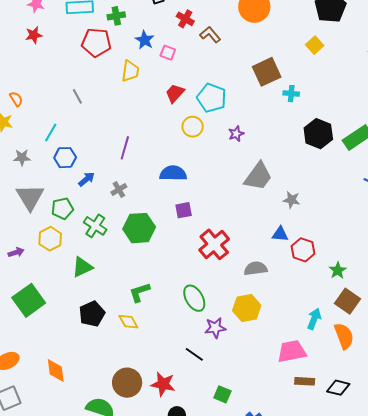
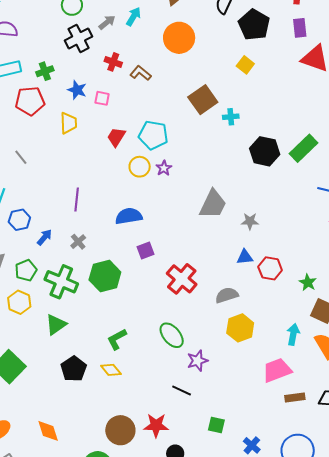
purple star: (236, 134) -> (164, 168), moved
green cross: (95, 226) -> (61, 282), size x1.4
yellow hexagon: (247, 308) -> (240, 328), moved

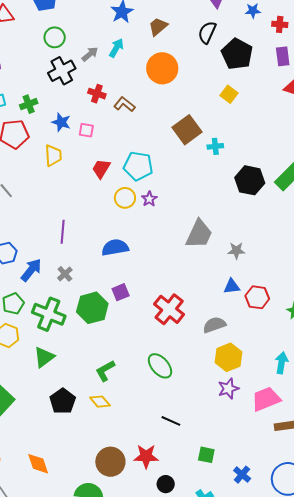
blue arrow: (44, 237) -> (31, 270), size x1.4
purple square: (145, 251) -> (121, 292), moved
purple star: (197, 361) -> (228, 389), moved

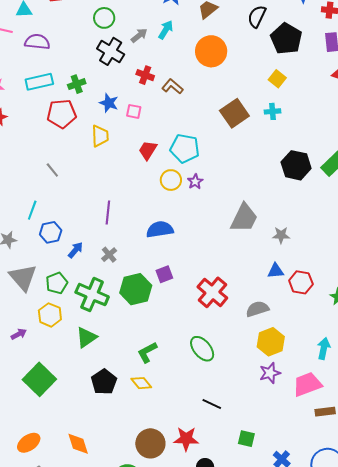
black cross: (62, 71) -> (111, 51), turned -32
cyan cross: (215, 146) -> (272, 111), moved
blue arrow: (31, 270) -> (75, 250), size x0.7

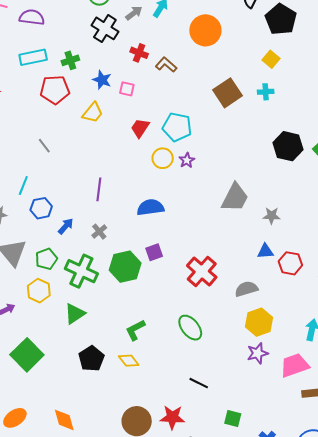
yellow trapezoid: (100, 136) -> (93, 113), turned 40

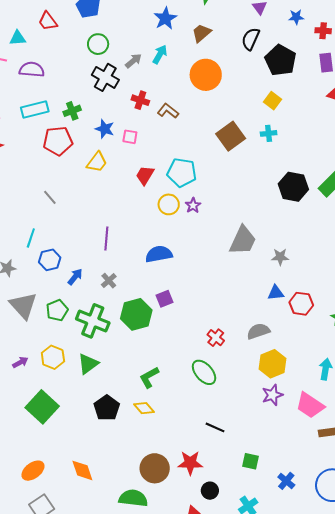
red cross: (202, 271) -> (216, 338), moved, size x0.6
yellow hexagon: (39, 291) -> (53, 357), moved
pink trapezoid: (295, 365) -> (310, 405), turned -124

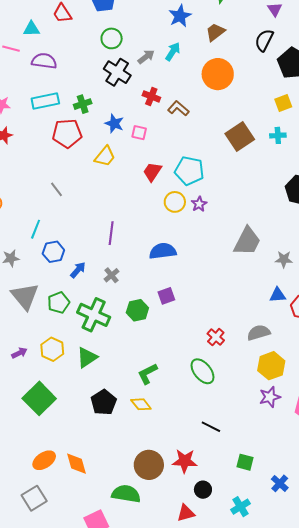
yellow square: (273, 101) -> (283, 103), turned 30
green hexagon: (136, 314) -> (137, 310), size x0.7
orange ellipse: (33, 471) -> (44, 460), moved

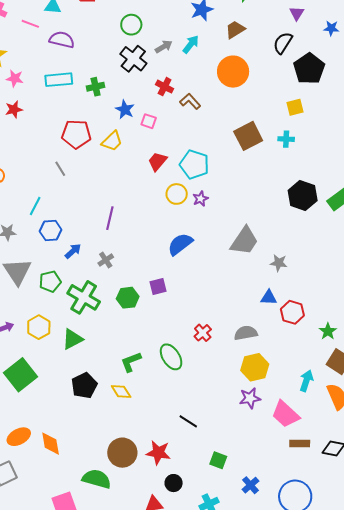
red pentagon: (67, 133) -> (76, 134), moved
blue semicircle: (163, 251) -> (180, 244), moved, turned -36
green ellipse: (202, 371) -> (171, 357), moved

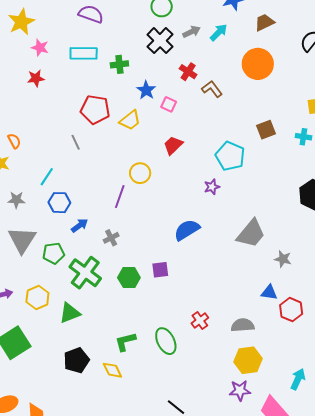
brown square: (248, 136) -> (266, 130), size x0.7
cyan pentagon: (194, 164) -> (230, 156), moved
yellow circle: (177, 194) -> (140, 173), moved

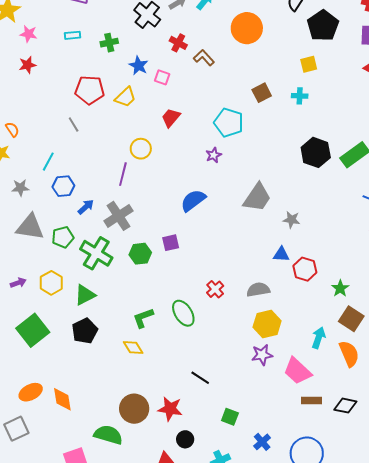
cyan rectangle: (84, 53) -> (72, 35), size x0.6
gray cross: (111, 238) -> (119, 216), size x1.8
gray triangle: (22, 240) -> (30, 227), turned -48
black pentagon: (76, 360) -> (85, 331), moved

